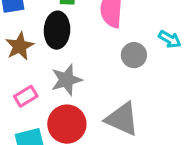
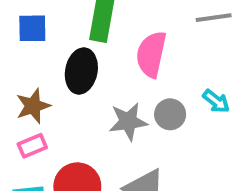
brown star: (20, 46) -> (33, 106), moved
gray star: (66, 80) -> (128, 122), moved

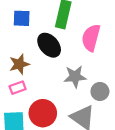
black ellipse: (81, 71) -> (49, 45), turned -55
gray circle: (170, 114) -> (100, 91), moved

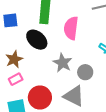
gray star: (75, 77) -> (62, 63), turned -30

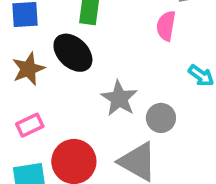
pink semicircle: (71, 28) -> (166, 26), moved, size x0.7
brown star: (14, 59) -> (28, 69), moved

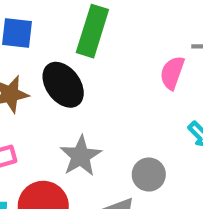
gray star: (119, 98) -> (81, 156), moved

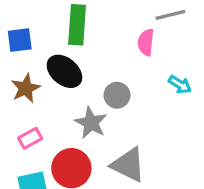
gray circle: (149, 175) -> (117, 95), moved

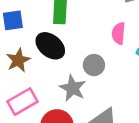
pink semicircle: (146, 42) -> (119, 33), moved
pink rectangle: (30, 138) -> (22, 102), size x1.5

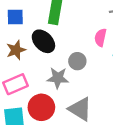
gray star: (73, 88) -> (58, 78), turned -30

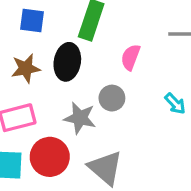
pink semicircle: (100, 38) -> (131, 57), moved
black ellipse: (43, 41) -> (67, 62), turned 45

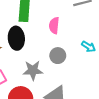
gray circle: (112, 98) -> (58, 56), moved

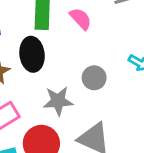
pink semicircle: (54, 25) -> (81, 19), moved, turned 133

